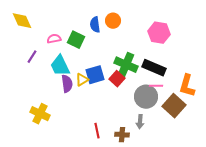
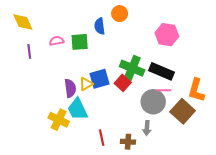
orange circle: (113, 21) -> (120, 14), moved
green square: (76, 40) -> (80, 42), turned -30
purple line: (32, 57) -> (29, 51), moved, turned -40
cyan trapezoid: (60, 66) -> (78, 109), moved
yellow cross: (40, 114) -> (59, 120), moved

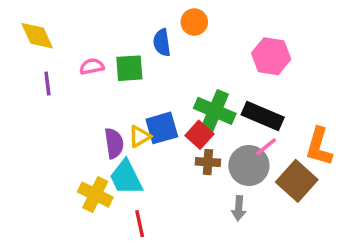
pink line: (164, 90) -> (266, 147), turned -40
red line: (102, 138) -> (140, 224), moved
brown cross: (128, 142) -> (208, 162), moved

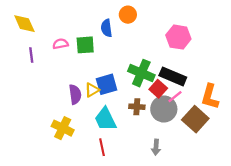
red square: (199, 135) -> (158, 89), moved
cyan trapezoid: (126, 177) -> (105, 119), moved
gray arrow: (239, 208) -> (156, 147), moved
red line: (140, 224) -> (102, 147), moved

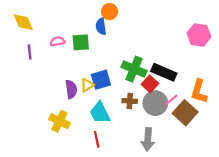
orange circle: (128, 15) -> (110, 12), moved
pink hexagon: (178, 37) -> (199, 35), moved
pink line: (175, 97) -> (171, 100), moved
gray arrow: (156, 147) -> (148, 139), size x1.5

